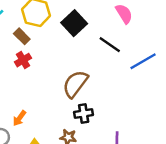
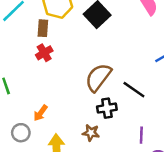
brown rectangle: (22, 36) -> (43, 28), turned 49
black line: (110, 45) -> (134, 90), moved

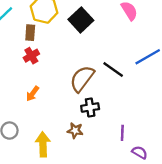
black line: (134, 90) -> (113, 69), moved
orange arrow: (41, 113) -> (32, 94), moved

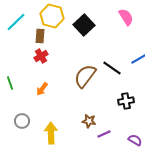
black cross: (90, 107) -> (126, 101), moved
brown star: (75, 131) -> (89, 121), moved
purple line: (122, 133) -> (104, 134), moved, turned 64

